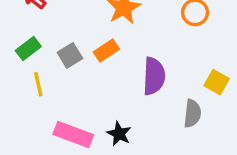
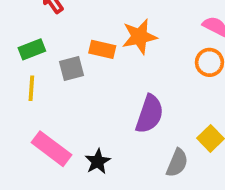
orange rectangle: (106, 51) -> (102, 49), moved, turned 30

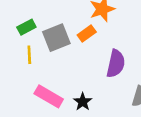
orange rectangle: (102, 49) -> (87, 33), moved, turned -42
gray square: (72, 69) -> (56, 38), size x1.5

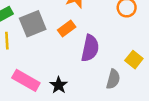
orange rectangle: (87, 33) -> (67, 29), moved

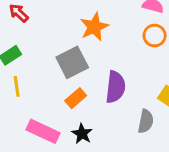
gray square: (33, 24) -> (72, 62), moved
orange rectangle: (67, 29) -> (76, 98), moved

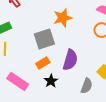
black star: (82, 134) -> (51, 81), moved

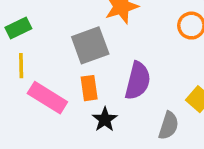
orange rectangle: (43, 63) -> (89, 88), turned -64
pink rectangle: (18, 81) -> (47, 98), moved

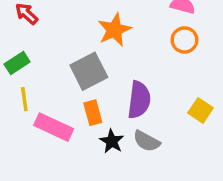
gray semicircle: (169, 126) -> (147, 141), moved, turned 108

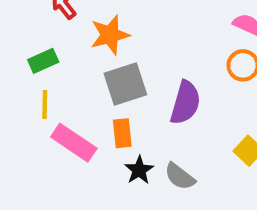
orange star: (114, 30) -> (110, 35), moved
purple semicircle: (139, 100) -> (185, 103), moved

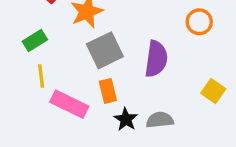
gray semicircle: (180, 176) -> (160, 120), turned 144

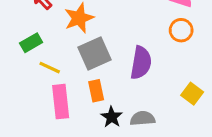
yellow line: (41, 76) -> (50, 68), moved, turned -60
pink rectangle: (69, 104) -> (61, 102), turned 56

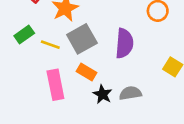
yellow line: (50, 68) -> (50, 45), moved
orange rectangle: (96, 91) -> (86, 72), turned -42

